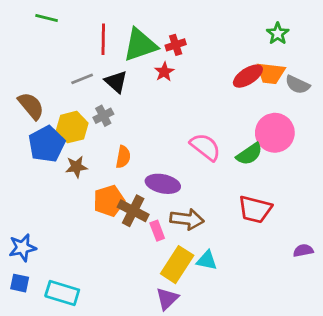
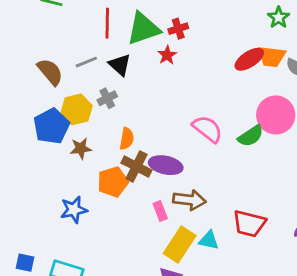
brown semicircle: (31, 106) -> (50, 72), moved
red trapezoid: (255, 209) -> (249, 224), moved
brown cross: (133, 211) -> (136, 167), moved
blue star: (22, 248) -> (74, 210), moved

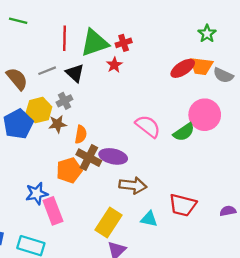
brown star: (81, 148) -> (58, 124), moved
pink rectangle: (160, 211) -> (53, 211), moved, size x1.6
yellow rectangle: (180, 244) -> (109, 222), moved

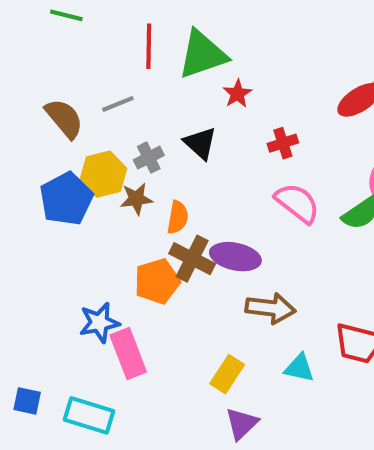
red cross: (124, 43) -> (283, 143), moved
black triangle: (75, 73) -> (200, 143), moved
yellow rectangle: (109, 222) -> (227, 374), size x0.7

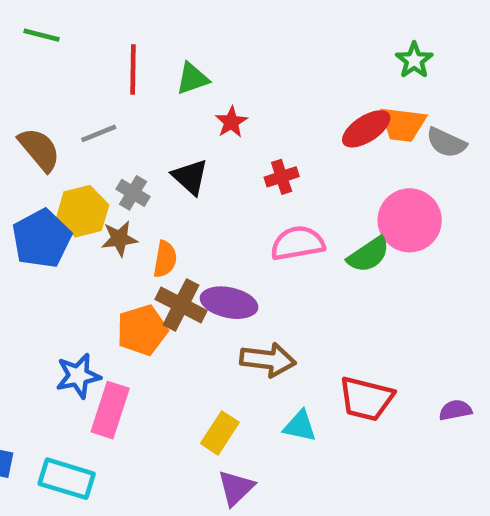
green triangle: (202, 54) -> (192, 79), size x0.6
gray cross: (149, 158) -> (133, 193), turned -32
pink semicircle: (297, 203) -> (298, 243), turned -48
pink rectangle: (128, 354) -> (110, 410), turned 39

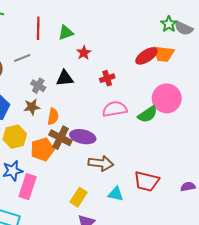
gray semicircle: (446, 143) -> (184, 28), moved
black triangle: (190, 177) -> (65, 78), turned -48
yellow hexagon: (83, 211) -> (15, 137), moved

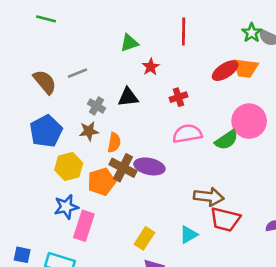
red line: (38, 28) -> (184, 31), moved
brown arrow: (101, 163) -> (209, 197), moved
cyan triangle: (116, 194) -> (189, 235), turned -42

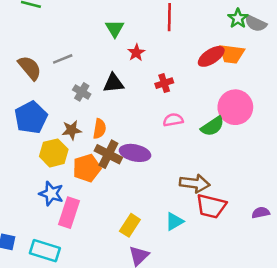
green triangle: (129, 43) -> (115, 28), turned -42
brown star: (89, 131) -> (72, 130), moved
pink semicircle: (187, 134) -> (173, 120), size x0.7
blue star: (66, 207) -> (51, 194), turned 30

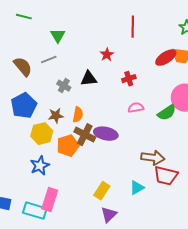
green triangle: (115, 28) -> (58, 36), moved
blue star: (51, 194) -> (40, 166), turned 30
pink rectangle: (69, 213) -> (50, 200), moved

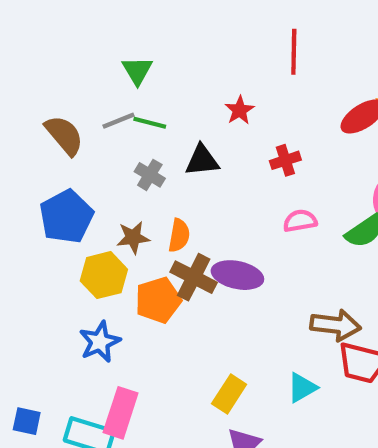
green line: (24, 17) -> (150, 123), moved

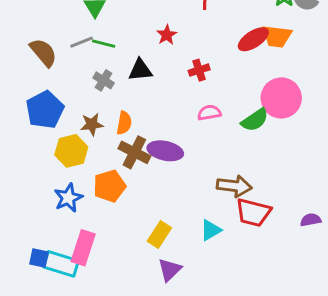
orange pentagon: (158, 300) -> (109, 186), moved
blue square: (27, 421) -> (39, 258), moved

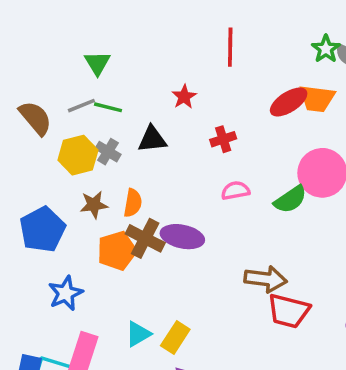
blue pentagon: (45, 110) -> (42, 229), moved
yellow hexagon: (71, 151) -> (78, 155), moved
orange pentagon: (109, 186) -> (117, 251), moved
cyan triangle: (211, 230) -> (138, 334), moved

